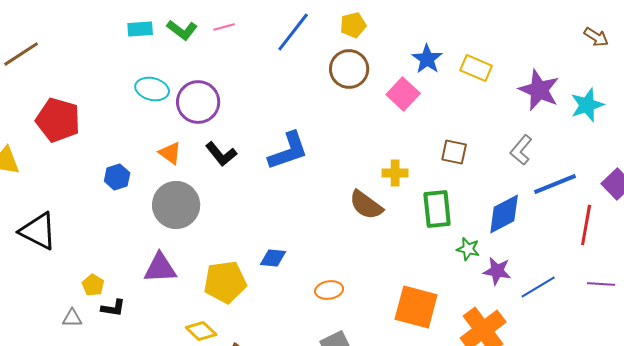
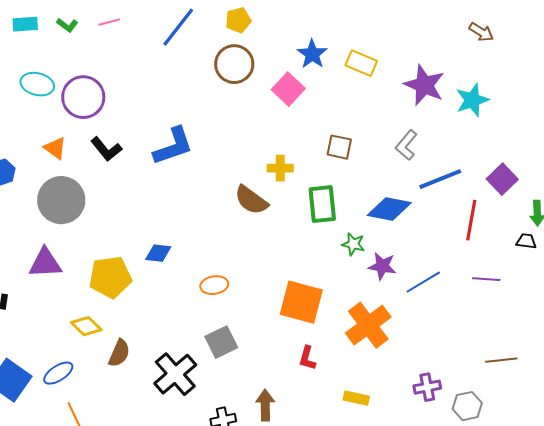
green L-shape: (182, 30) -> (67, 25), size x0.7
blue diamond: (504, 214) -> (389, 209), turned 39

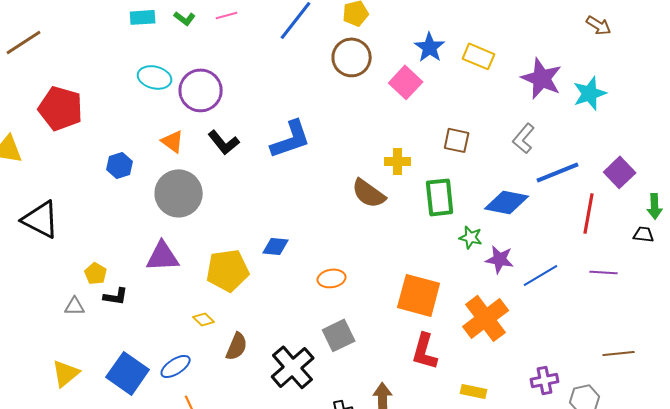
yellow diamond: (86, 326) -> (204, 319), size x0.7
red L-shape: (307, 358) -> (425, 351), size x1.5

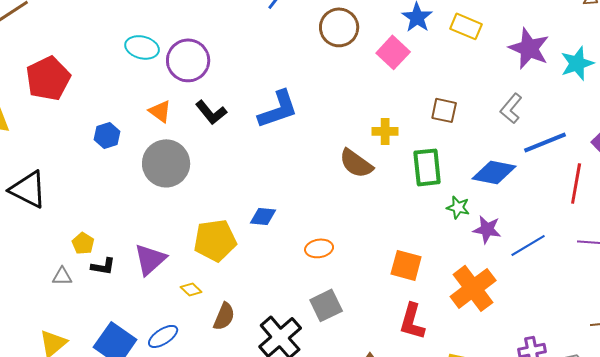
red pentagon: (61, 108) -> (48, 78), turned 30
purple triangle: (163, 256) -> (150, 259), moved, turned -39
orange square: (419, 295) -> (406, 265), size x0.7

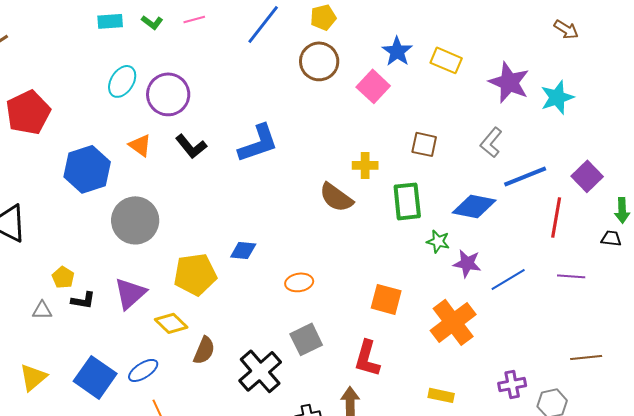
cyan ellipse: (142, 47) -> (122, 81), turned -72
blue hexagon: (107, 135) -> (87, 169), size x1.8
gray circle: (166, 163) -> (135, 220), moved
yellow diamond: (191, 289) -> (171, 323), size x1.5
red L-shape: (412, 321) -> (367, 358), moved

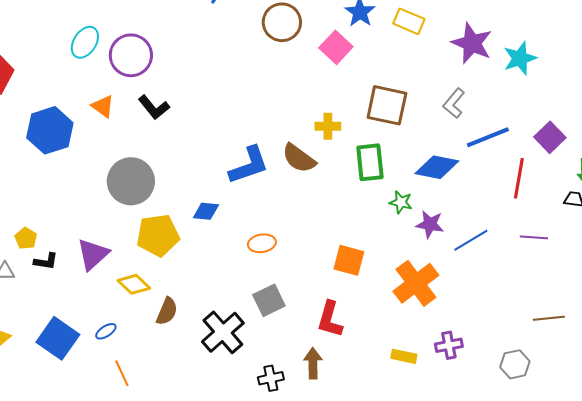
blue L-shape: (258, 143) -> (249, 165), moved
brown square: (424, 144) -> (387, 105), size x1.6
gray circle: (135, 220) -> (131, 181), moved
blue ellipse: (143, 370) -> (106, 331), size x0.7
purple cross: (512, 384) -> (449, 345), moved

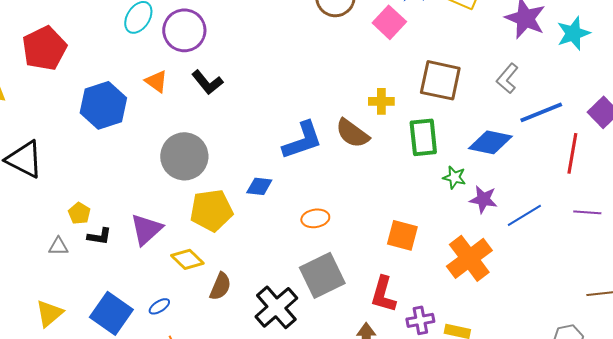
gray square: (269, 300) -> (322, 275), size x1.4
purple cross: (449, 345) -> (420, 320), moved

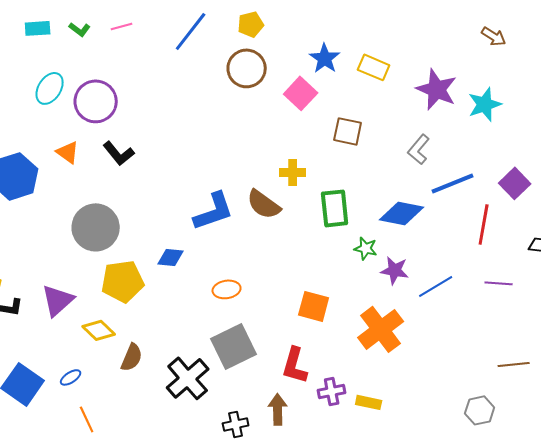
brown square: (440, 80) -> (348, 131), moved, size x0.7

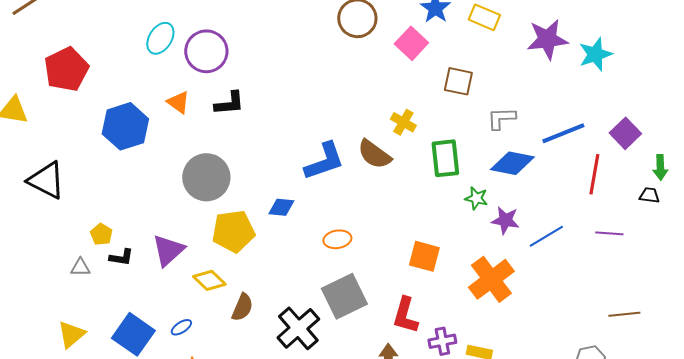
purple star: (437, 89) -> (547, 39), turned -30
gray L-shape: (419, 149) -> (501, 118), moved, turned 48
black L-shape: (119, 153) -> (229, 103), turned -56
yellow cross: (293, 172) -> (403, 122), turned 30

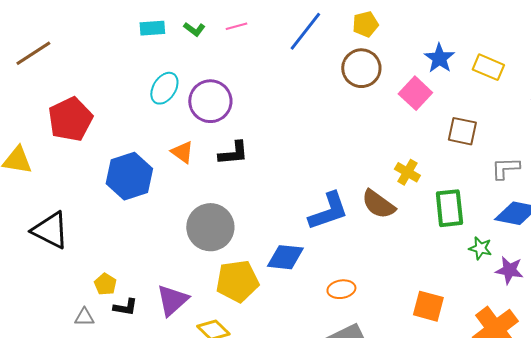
blue diamond: (281, 207) -> (285, 257), size x1.4

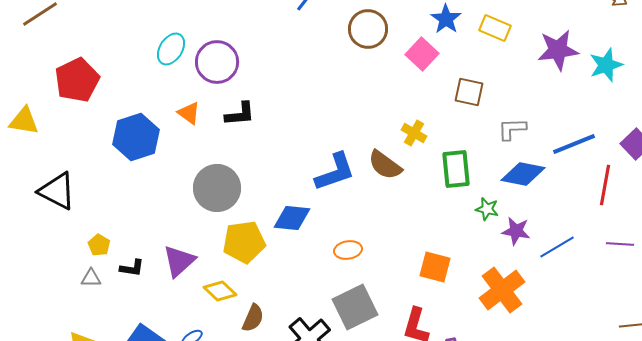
yellow pentagon: (105, 284) -> (99, 245), moved

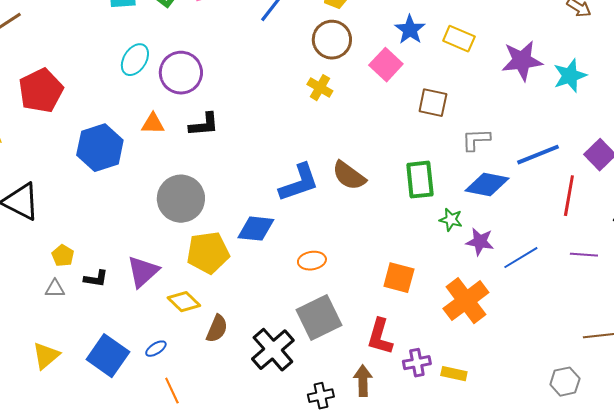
orange triangle: (189, 113) -> (153, 124), turned -35
yellow cross: (414, 133) -> (320, 88), moved

